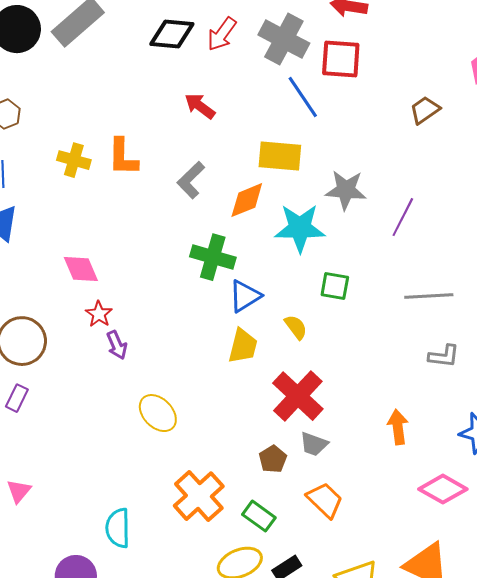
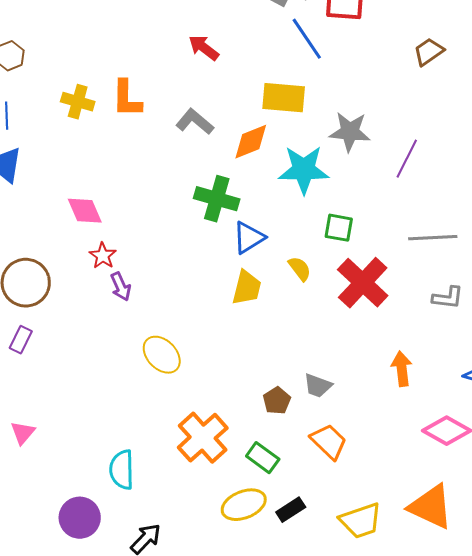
gray L-shape: (191, 180) -> (195, 122), turned 84
red cross: (298, 396) -> (363, 283), moved

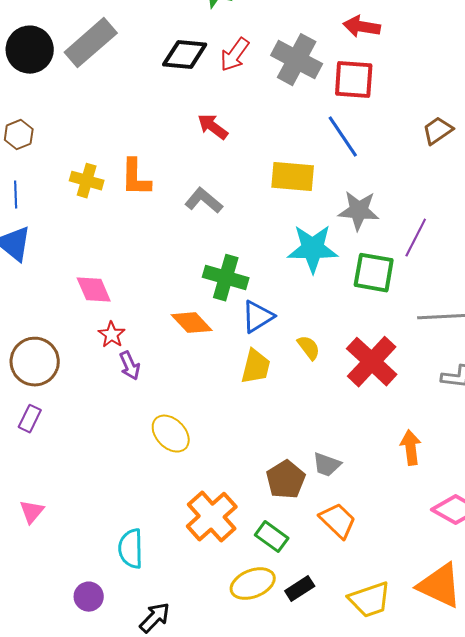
blue line: (307, 39) -> (343, 137), moved
orange diamond: (251, 142) -> (192, 323), moved, turned 69
green square: (339, 228) -> (374, 273), moved, size x1.4
brown pentagon: (277, 401) -> (286, 480), size x1.4
purple circle: (80, 518) -> (89, 597), size x0.7

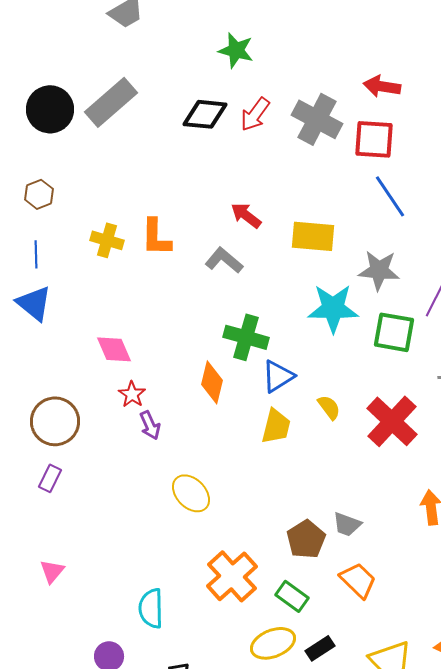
red arrow: (213, 127) -> (246, 215), moved
blue line: (343, 137) -> (390, 196), moved
orange diamond: (192, 323) -> (212, 382), turned 57

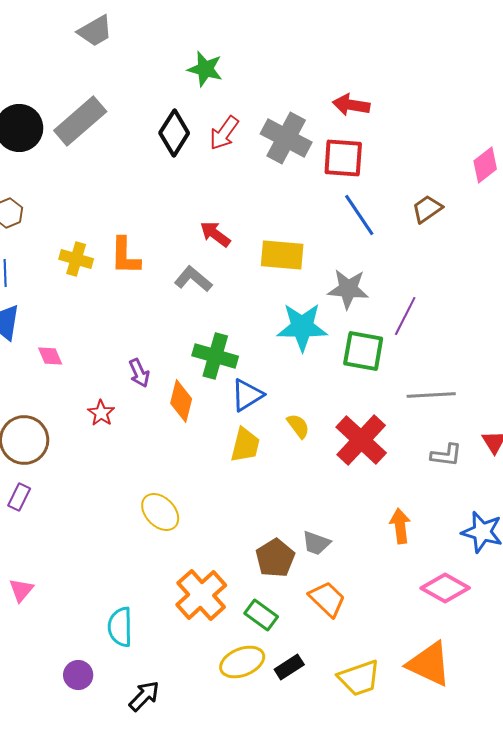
black diamond: (205, 114) -> (174, 133), turned -63
pink diamond: (114, 349) -> (50, 356), moved, size x0.7
purple arrow: (150, 425) -> (139, 373), moved

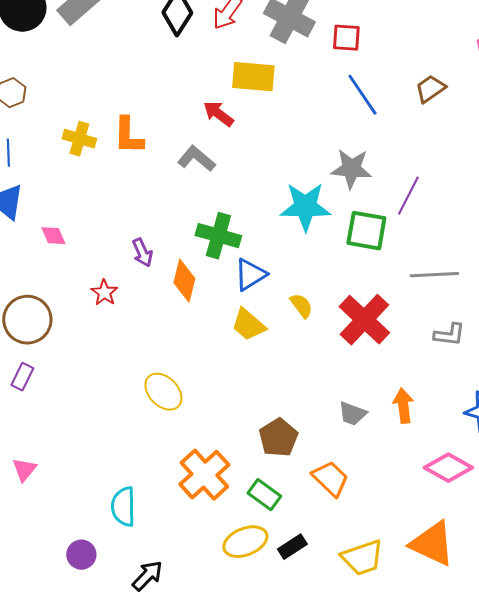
red square: (343, 158) -> (346, 38), size x0.7
yellow rectangle: (282, 255) -> (253, 77), moved
yellow trapezoid: (245, 445) -> (248, 325), turned 117
gray trapezoid: (316, 543) -> (352, 414), moved

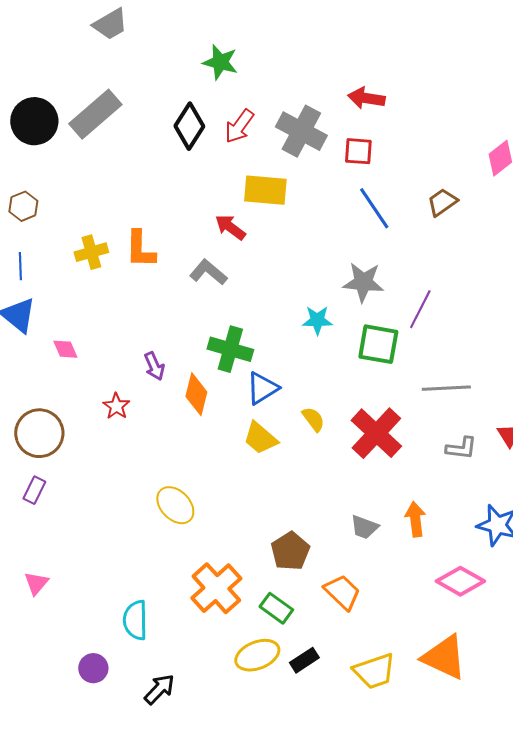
yellow cross: (79, 139) -> (91, 252), turned -32
cyan star: (305, 207) -> (317, 320), size x0.6

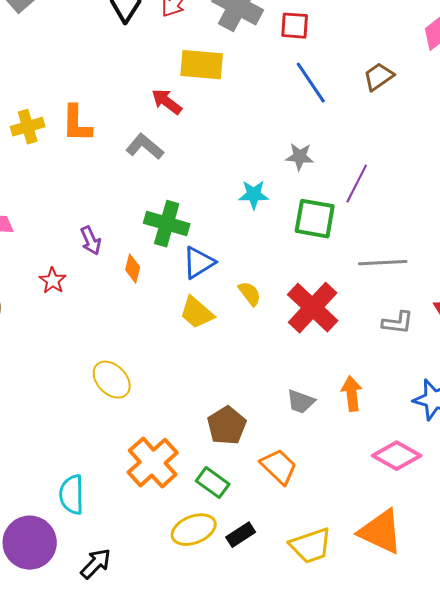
gray star: (363, 282) -> (300, 157), size x0.7
orange diamond: (196, 394) -> (133, 269), size x0.7
purple circle: (93, 668) -> (30, 543), size x1.8

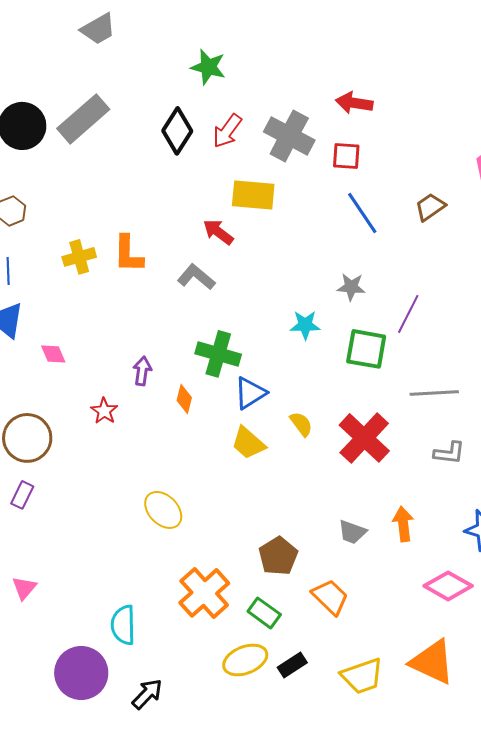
purple arrow: (91, 241) -> (142, 371), turned -148

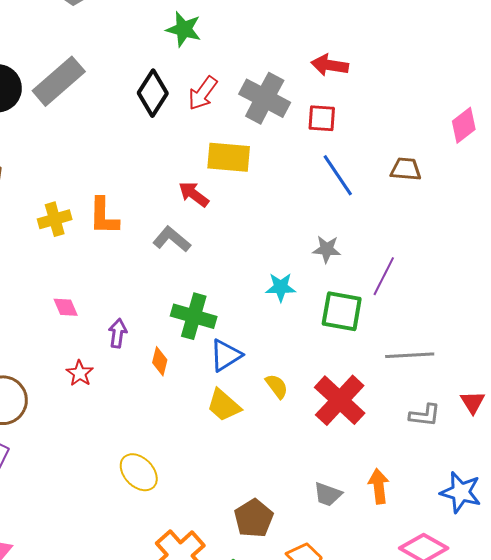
brown trapezoid: (430, 207) -> (406, 169), turned 40
pink diamond: (53, 354) -> (66, 307), moved

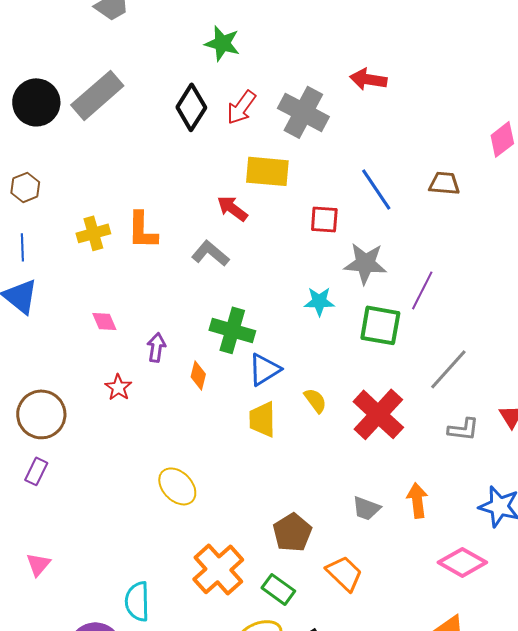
red square: (322, 118) -> (324, 219), moved
gray star: (327, 249) -> (365, 263), size x1.5
gray line: (410, 355) -> (448, 369), turned -45
yellow trapezoid: (224, 405) -> (262, 419), turned 48

